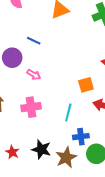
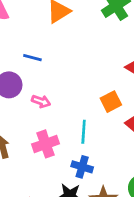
cyan line: (68, 113) -> (84, 132), moved
blue cross: (81, 137) -> (82, 167), moved, turned 35

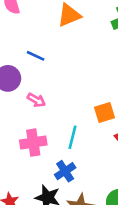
blue cross: (82, 167) -> (65, 171), turned 30

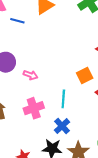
blue line: (36, 56) -> (17, 21), moved

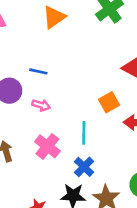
blue line: (17, 21) -> (38, 71), moved
pink cross: (34, 108) -> (47, 146), turned -30

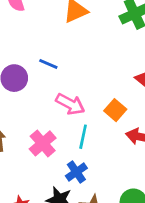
orange square: (109, 102) -> (115, 110), turned -30
pink arrow: (41, 105) -> (70, 104), moved, size x1.5

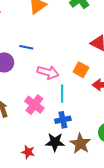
blue cross: (76, 172) -> (63, 120), turned 35

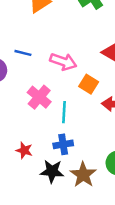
pink arrow: (48, 72) -> (63, 62), moved
pink cross: (34, 105) -> (39, 97), moved
red star: (28, 152) -> (24, 150), moved

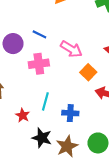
pink cross: (39, 97) -> (39, 64), moved, turned 30
cyan line: (64, 112) -> (45, 101), moved
blue cross: (63, 144) -> (70, 113), moved

